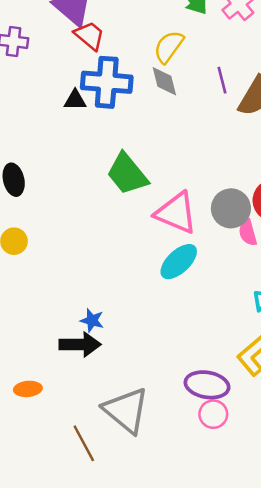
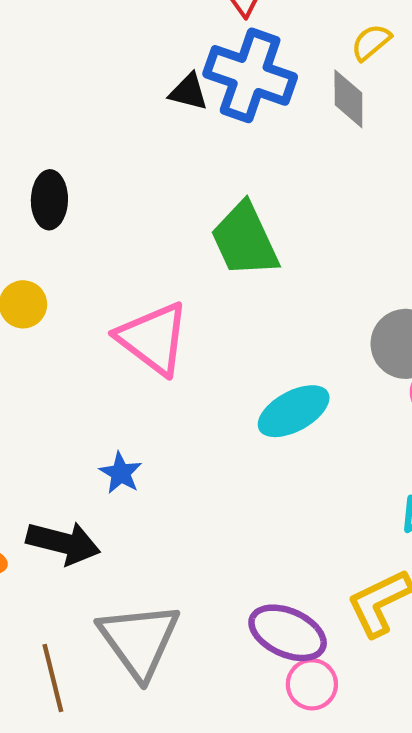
yellow semicircle: (169, 47) -> (371, 42), size x0.7
pink triangle: (176, 213) -> (153, 338), moved
black arrow: (80, 345) -> (63, 543), moved
pink circle: (213, 414) -> (312, 684), moved

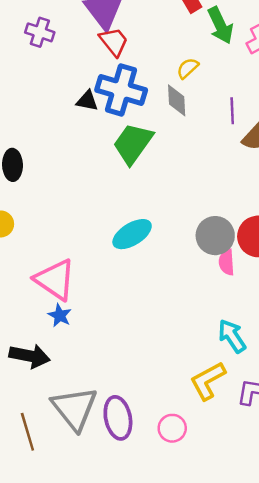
green trapezoid: (245, 240) -> (133, 144), moved, turned 63
pink triangle: (153, 338) -> (55, 280), moved
cyan ellipse: (294, 411) -> (132, 234), moved
purple ellipse: (288, 633) -> (118, 418), moved, turned 57

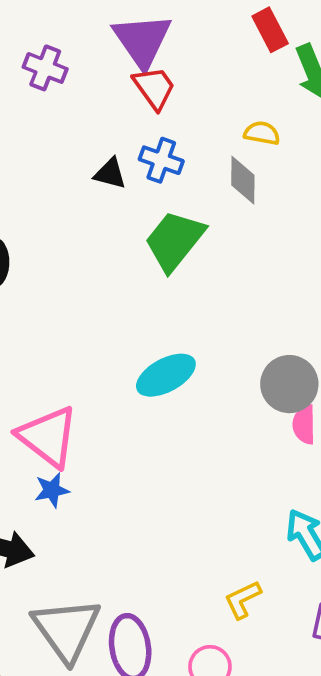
yellow semicircle: (188, 68) -> (262, 133), turned 50
blue cross: (121, 90) -> (161, 160), size x0.6
blue star: (60, 315) -> (52, 490), turned 30
yellow L-shape: (208, 381) -> (243, 600), moved, size x0.7

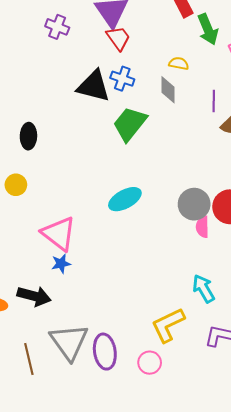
black triangle: (110, 174) -> (94, 86), size x1.8
yellow L-shape: (243, 600) -> (168, 325), size x1.6

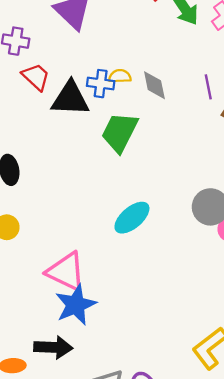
red trapezoid: (118, 38) -> (36, 77), moved
yellow semicircle: (179, 63) -> (120, 76), moved
blue star: (61, 264) -> (76, 305), size x1.8

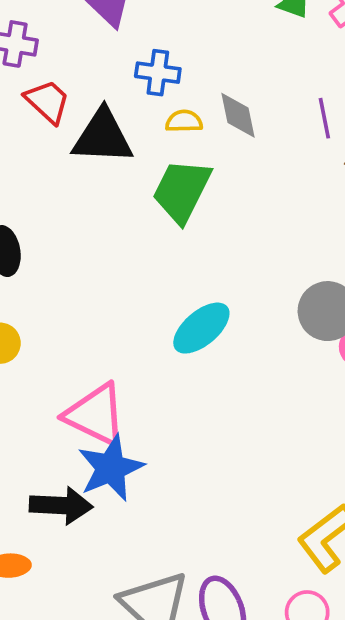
yellow semicircle: (120, 76) -> (184, 121), moved
blue cross: (101, 84) -> (158, 73), moved
black arrow: (53, 347) -> (61, 505), moved

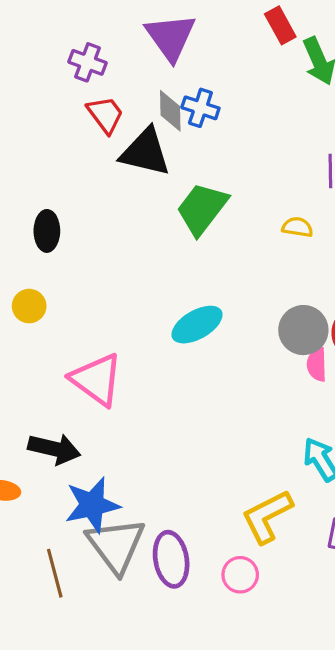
gray diamond: (238, 115) -> (170, 111), moved
yellow semicircle: (184, 121) -> (297, 227), moved
blue star: (111, 468) -> (92, 505), moved

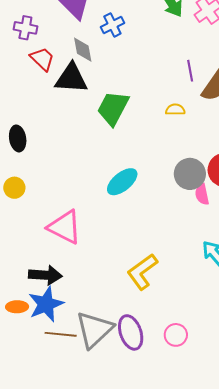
blue cross: (200, 108) -> (112, 25), moved, turned -35
blue star: (92, 505) -> (46, 304), moved
yellow L-shape: (267, 516) -> (142, 272), moved
gray triangle: (116, 545) -> (94, 329), turned 33
brown line: (55, 573) -> (61, 334), moved, turned -60

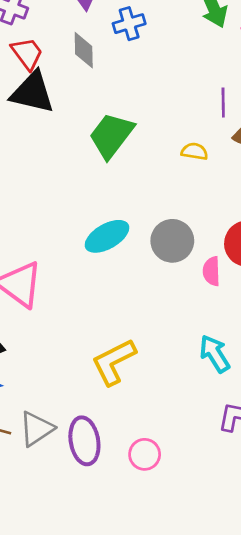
black triangle: (71, 78) -> (32, 92), moved
gray circle: (190, 174) -> (172, 241), moved
gray triangle: (94, 329) -> (36, 429), size x0.7

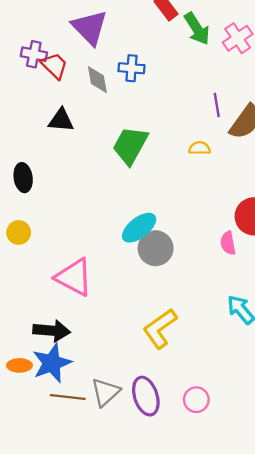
blue cross: (129, 24) -> (132, 68), moved, turned 30
red trapezoid: (27, 53) -> (54, 66), moved
black triangle: (32, 92) -> (61, 120), size x0.7
gray circle: (172, 241) -> (156, 248), moved

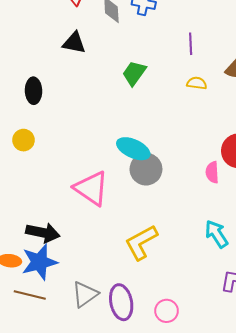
purple line: (217, 105) -> (191, 44), moved
green trapezoid: (130, 145) -> (134, 73), size x0.7
cyan ellipse: (139, 228) -> (133, 149), turned 56
pink triangle: (74, 277) -> (91, 188), moved
brown line: (68, 397) -> (30, 295), moved

